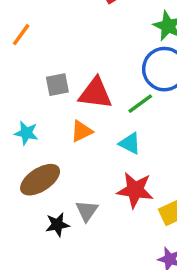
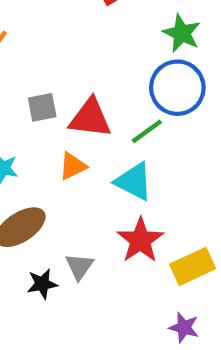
cyan triangle: (130, 143) -> (134, 181), size x1.4
red star: (135, 190) -> (140, 240), turned 30

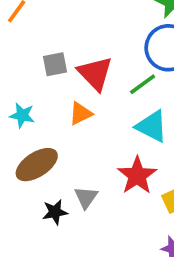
red triangle: (90, 118) -> (95, 73), turned 39
cyan triangle: (134, 181) -> (152, 126), moved

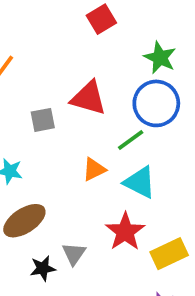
red triangle: (95, 73) -> (89, 98), moved, turned -30
orange triangle: (81, 113) -> (94, 169), moved

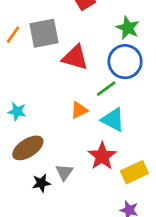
gray square: (43, 120) -> (44, 33), moved, size x1.6

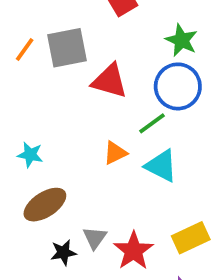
red star: (102, 156) -> (134, 251), moved

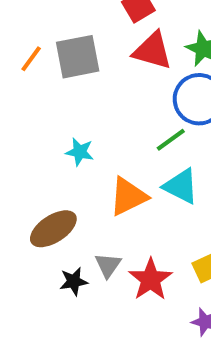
red triangle: (110, 81) -> (153, 51), moved
orange triangle: (115, 153) -> (128, 196), moved, size x1.5
cyan star: (30, 155) -> (80, 152), moved

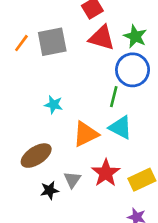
green line: (171, 140) -> (114, 97), turned -40
red star: (151, 279) -> (106, 173), moved

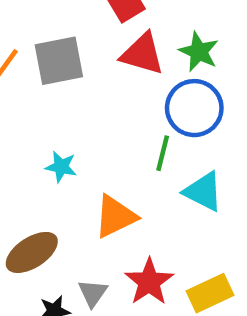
cyan triangle: (120, 127) -> (203, 192), moved

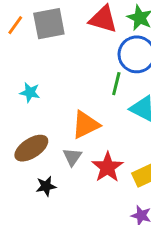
cyan star: (61, 167) -> (30, 92), moved
gray triangle: (93, 293) -> (72, 157), moved

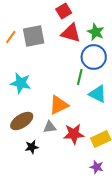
cyan star: (30, 92) -> (21, 83), size x1.5
gray triangle: (72, 157) -> (50, 127), turned 48
red star: (107, 167) -> (74, 134), turned 30

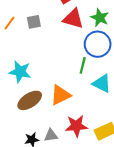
gray square: (34, 36) -> (34, 22), size x0.6
brown ellipse: (22, 121) -> (30, 100), moved
gray triangle: (50, 127) -> (51, 135), moved

